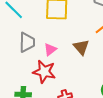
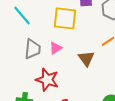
pink triangle: (50, 49) -> (56, 48), moved

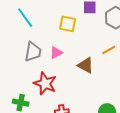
yellow square: (65, 18) -> (68, 24), size x0.7
brown triangle: (86, 58) -> (86, 65), turned -30

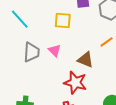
pink triangle: (56, 53) -> (55, 50), turned -40
red star: (45, 84) -> (75, 83), moved

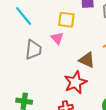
pink triangle: (55, 50) -> (57, 38), moved
red star: (75, 83) -> (75, 82), turned 30

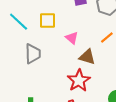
yellow square: (66, 20) -> (48, 21), moved
pink triangle: (57, 38) -> (72, 38), moved

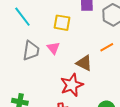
yellow square: (48, 21) -> (62, 23), moved
pink triangle: (72, 38) -> (53, 48), moved

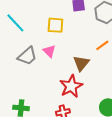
gray trapezoid: (31, 51) -> (27, 56), turned 45
brown triangle: (84, 63) -> (81, 63), turned 48

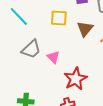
pink triangle: (49, 51) -> (53, 57), moved
brown triangle: (81, 63) -> (85, 29), moved

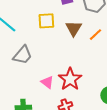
pink triangle: (53, 57) -> (47, 82), moved

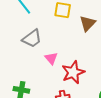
pink triangle: (47, 82) -> (51, 58), moved

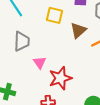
gray trapezoid: (32, 39) -> (22, 41), turned -55

